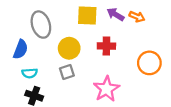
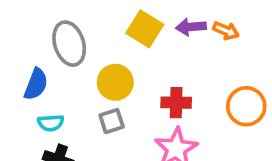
purple arrow: (115, 14) -> (191, 27), turned -36
yellow square: (87, 15) -> (145, 29), turned 30
red cross: (106, 46) -> (176, 103), moved

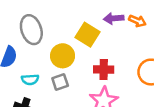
yellow square: (145, 29) -> (87, 35), moved
cyan semicircle: (51, 123) -> (30, 80), moved

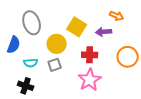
purple arrow: (114, 18) -> (104, 32), moved

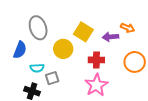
orange arrow: (117, 16) -> (128, 28), moved
gray square: (55, 65) -> (52, 78), moved

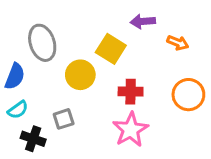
purple arrow: (110, 37) -> (143, 21), moved
cyan semicircle: (37, 68) -> (18, 110), moved, turned -32

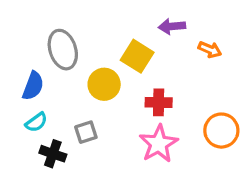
orange circle: (188, 95) -> (221, 131), moved

